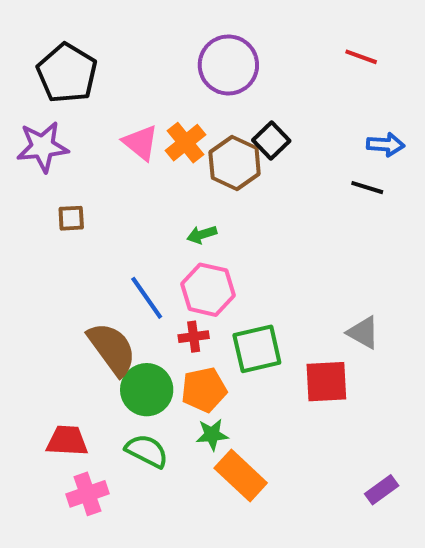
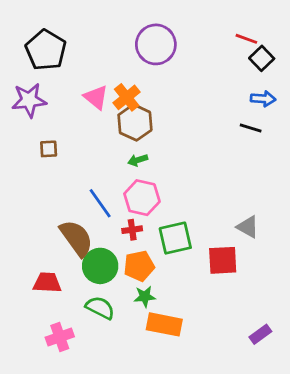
black square: (271, 141) -> (262, 58), moved
brown hexagon: (235, 163) -> (135, 122), moved
red trapezoid: (67, 441) -> (47, 283), moved
orange rectangle: (241, 475) -> (164, 324), turned -32

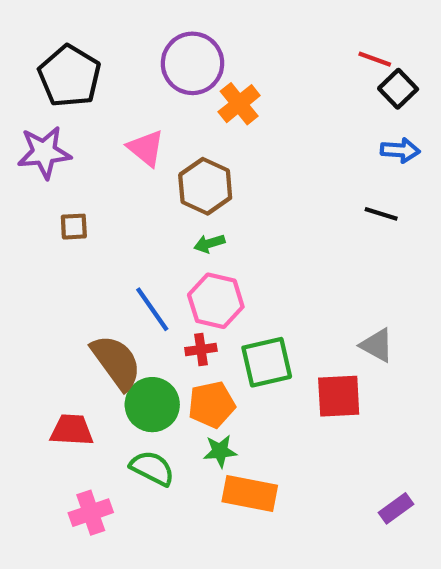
purple circle: (156, 44) -> (192, 63), moved
orange cross: (127, 97) -> (239, 104), moved
black line: (251, 128) -> (381, 214), moved

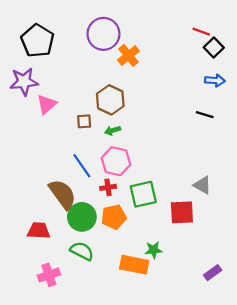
pink triangle: (146, 148) -> (47, 104), moved, turned 40
brown square: (74, 227) -> (84, 121), moved
green star: (220, 451) -> (153, 250), moved

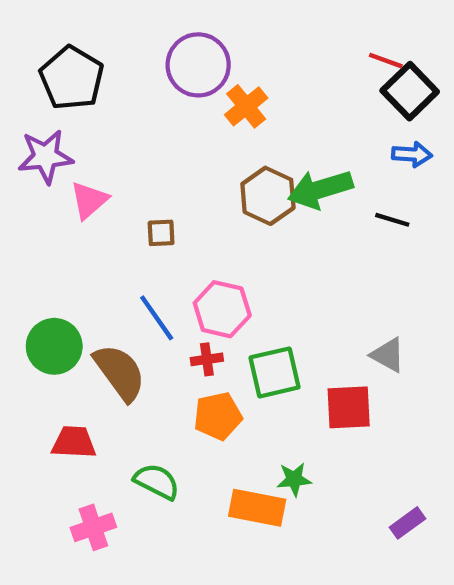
black square: (214, 48) -> (410, 91), size x1.4
brown hexagon: (110, 100) -> (268, 196), moved
green arrow: (113, 131) -> (320, 189), moved, size x2.0
green circle: (82, 217) -> (54, 346), moved

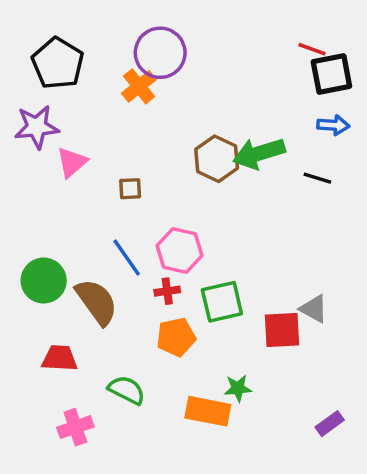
black square: (410, 91) -> (331, 74), turned 33
orange cross: (246, 106) -> (139, 86), moved
gray triangle: (388, 355) -> (314, 309), moved

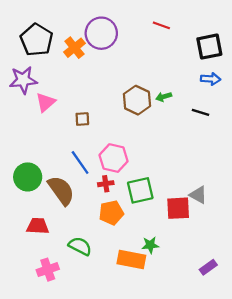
red line: (312, 49) -> (161, 25), moved
orange cross: (139, 86) -> (75, 48), moved
green arrow: (259, 153) -> (164, 97), size x0.5

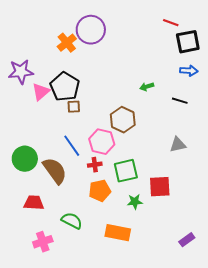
red line: (161, 25) -> (171, 23), moved
black pentagon: (37, 40) -> (65, 87), moved
brown hexagon: (137, 100) -> (123, 120), moved
gray triangle: (198, 195) -> (178, 145), moved, turned -42
green star: (150, 245) -> (135, 202), moved

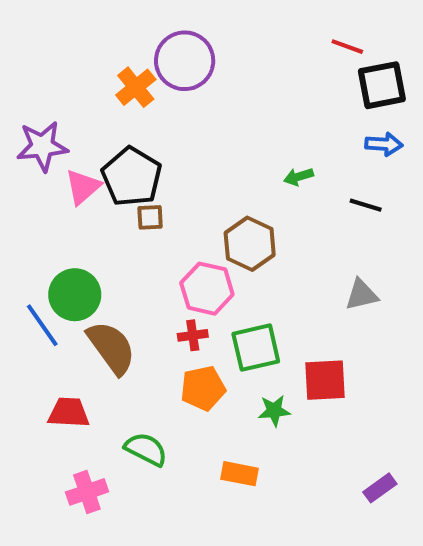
blue line: (72, 146) -> (42, 325), moved
green circle: (25, 159) -> (75, 295), moved
orange rectangle: (118, 233) -> (240, 474), size x0.7

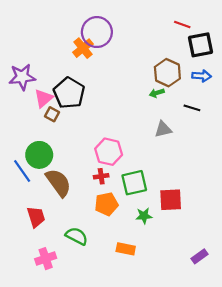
orange cross: (136, 87) -> (83, 48), moved
brown square: (150, 217) -> (52, 114), moved, turned 32
brown hexagon: (250, 244) -> (167, 73), moved
gray triangle: (362, 295) -> (163, 129), moved
red trapezoid: (69, 413) -> (36, 217), turned 70

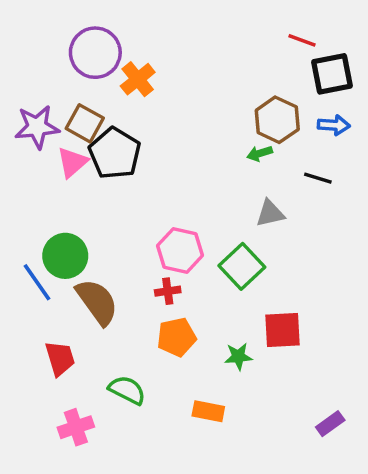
purple circle: (97, 32) -> (95, 53), moved
brown square: (52, 114) -> (85, 123), moved, size x1.5
green square: (134, 183) -> (242, 266), moved, turned -30

